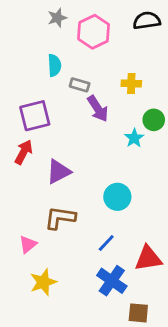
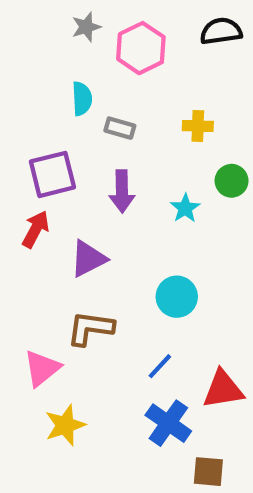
purple arrow: (98, 109) -> (122, 191), moved, turned 32
cyan star: (134, 138) -> (185, 208), moved
pink triangle: (28, 244) -> (42, 368), size x1.4

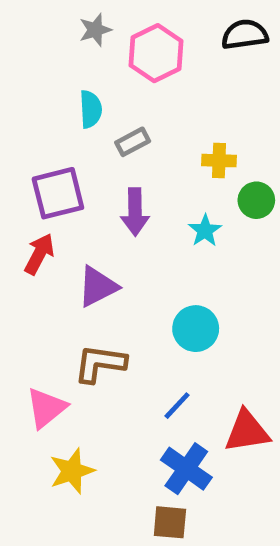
yellow cross: (198, 126) -> (219, 161), moved
gray rectangle: (120, 128) -> (133, 142), turned -44
brown square: (208, 472) -> (170, 522), moved

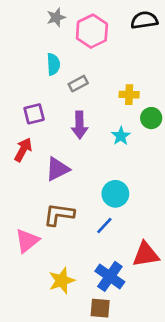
purple square: (58, 193) -> (34, 114), size x0.7
blue line: (177, 406) -> (104, 226), moved
yellow star: (72, 471) -> (62, 281), moved

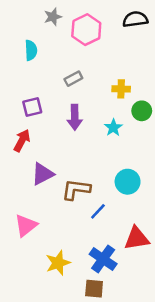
cyan semicircle: (53, 64) -> (31, 50), moved
purple triangle: (57, 169) -> (43, 174), moved
cyan circle: (115, 194) -> (128, 182), moved
brown L-shape: (59, 214) -> (76, 189), moved

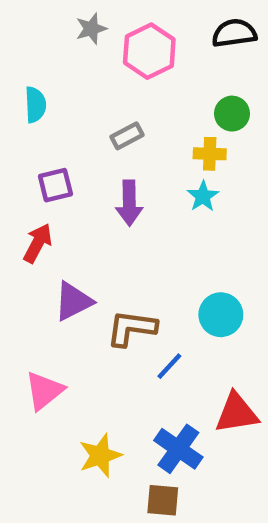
cyan semicircle: (31, 50) -> (35, 105), moved
green circle: (142, 111) -> (232, 114), moved
cyan star: (113, 128) -> (203, 196), moved

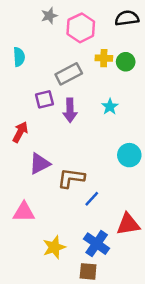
gray rectangle: (127, 136) -> (69, 74), size x1.5
yellow cross: (210, 154) -> (104, 58), moved
purple square: (55, 185) -> (44, 99), moved
cyan circle: (221, 315) -> (129, 155), moved
pink triangle: (44, 391) -> (24, 212), turned 40

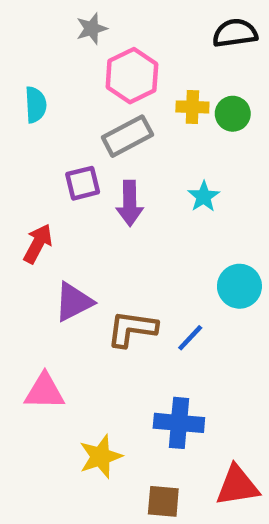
pink hexagon: (81, 28) -> (132, 76), moved
blue line: (92, 199) -> (190, 338), moved
red triangle: (128, 224) -> (237, 486), moved
blue cross: (97, 244) -> (179, 423), moved, turned -30

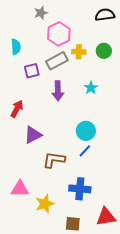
yellow cross: (192, 107) -> (79, 52), moved
purple square: (83, 183) -> (32, 71), moved
cyan circle: (239, 286) -> (86, 131), moved
brown L-shape: (132, 329) -> (54, 160), moved
pink triangle: (45, 392) -> (20, 189), moved

